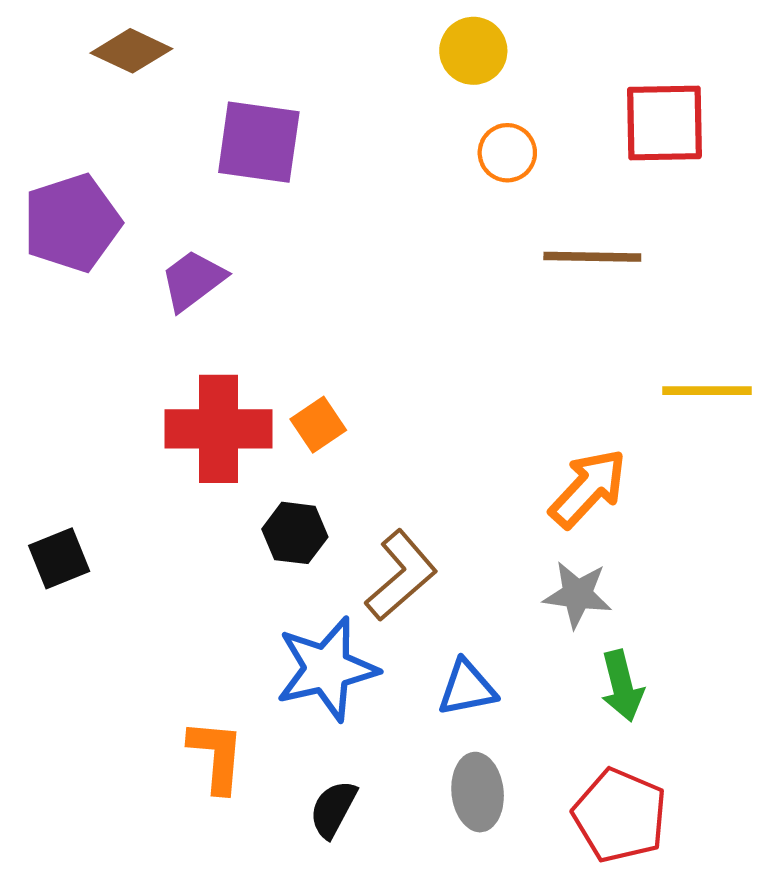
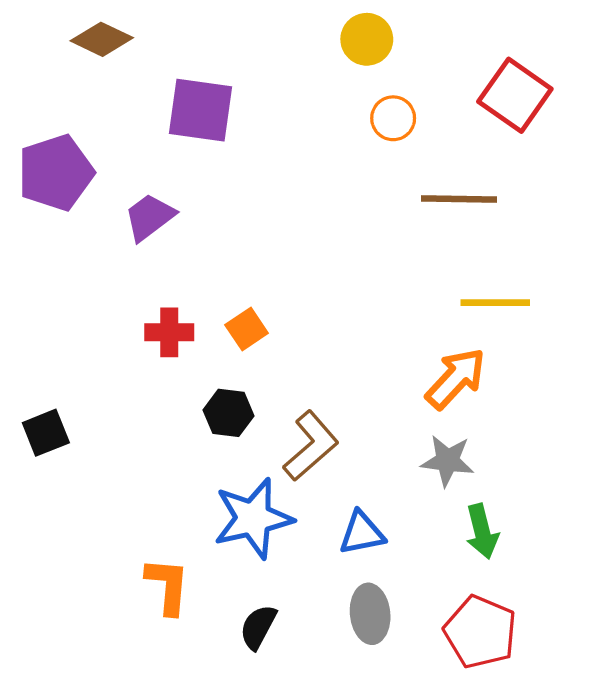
red square: (664, 123) -> (515, 95), turned 36
yellow line: (707, 391) -> (495, 303), moved
red cross: (218, 429) -> (169, 332), size x0.6

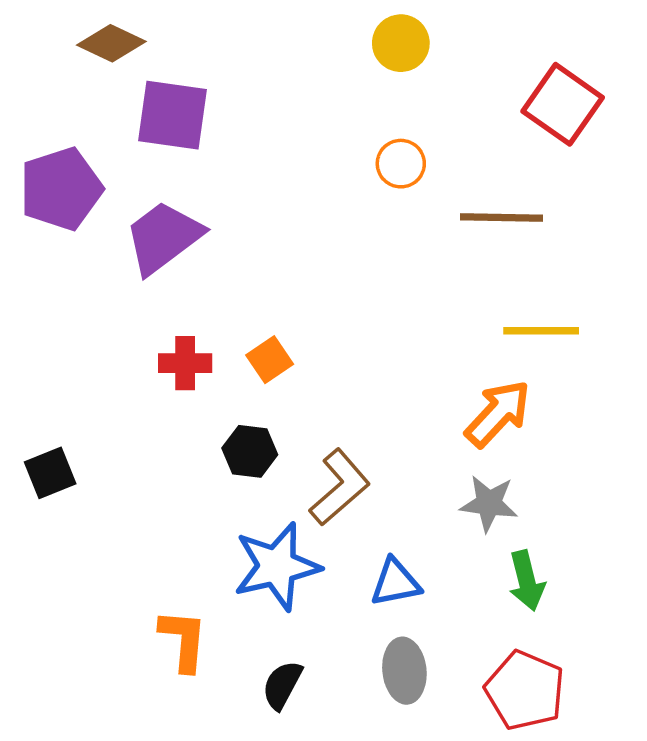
purple square: (201, 110) -> (172, 115), moved
orange circle: (393, 118) -> (401, 164), moved
purple trapezoid: (149, 217) -> (163, 237), size x1.4

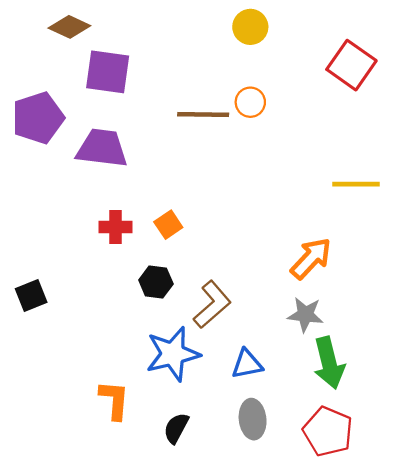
brown line: (501, 218) -> (203, 115), moved
purple trapezoid: (163, 237) -> (102, 148), turned 44
yellow line: (541, 331) -> (356, 184), moved
green arrow: (527, 581) -> (329, 363), size x1.4

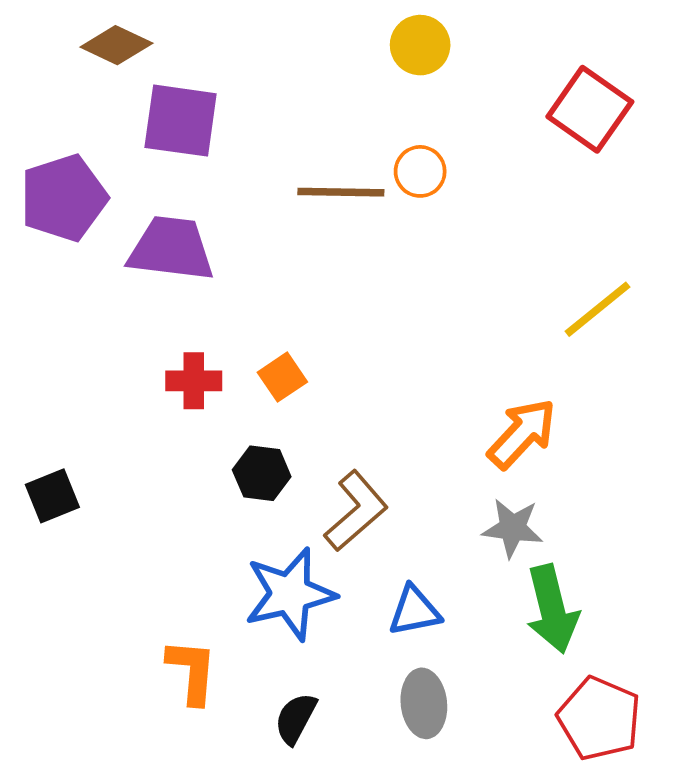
yellow line: (356, 184) -> (597, 309), turned -39
red pentagon: (328, 431) -> (599, 718), moved

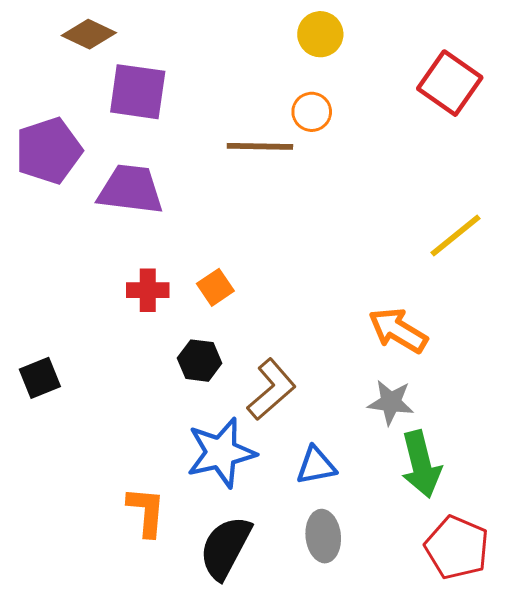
orange circle: (420, 171) -> (312, 112), moved
orange arrow: (522, 434) -> (398, 330), turned -102
black semicircle: (296, 718) -> (225, 548), size x1.6

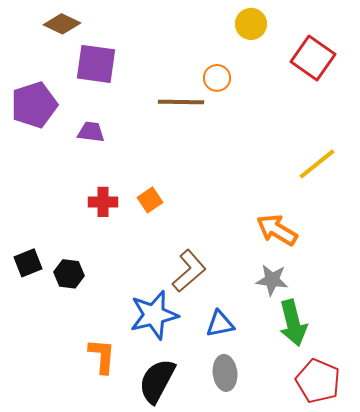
yellow circle: (320, 34) -> (251, 24), moved
purple trapezoid: (131, 189) -> (91, 132), size x0.6
black hexagon: (200, 361) -> (69, 274), moved

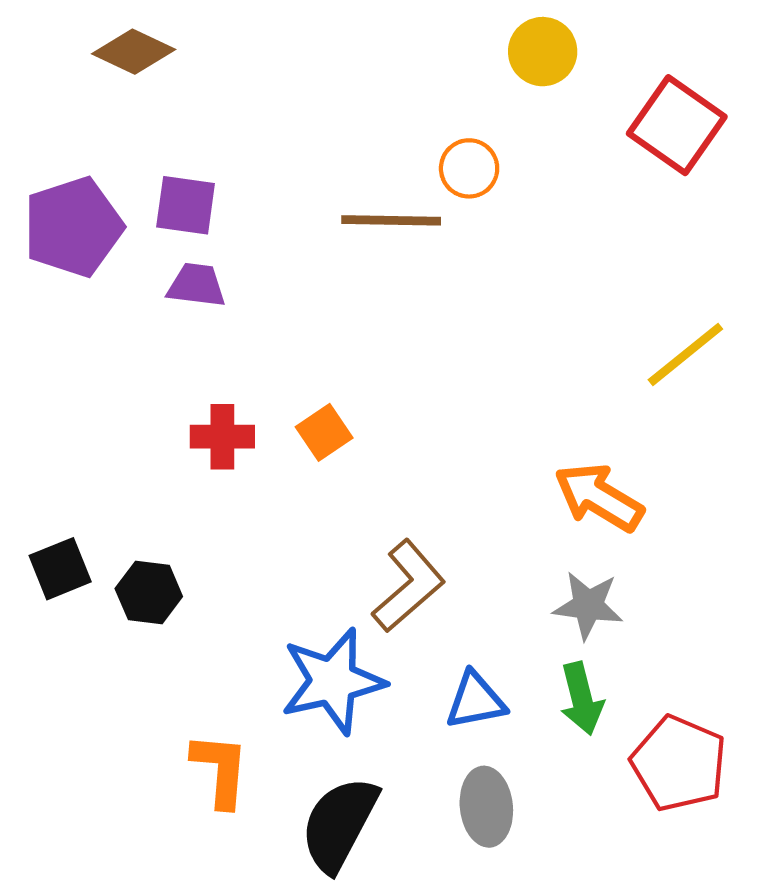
purple square: (96, 64) -> (186, 205), moved, size x0.7
green arrow: (293, 323) -> (582, 698), moved, size x0.7
red pentagon: (318, 381) -> (679, 763), moved

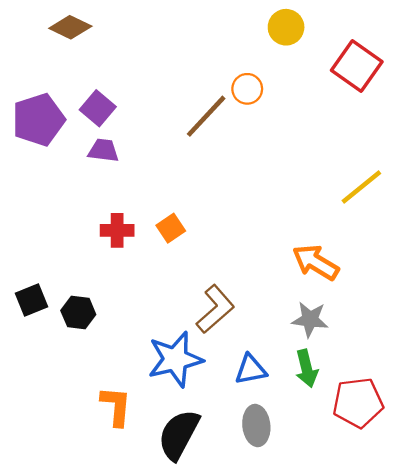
purple square: (186, 205) -> (98, 108), turned 32
brown line: (391, 220) -> (206, 116), turned -48
red pentagon: (679, 763) -> (358, 403), turned -30

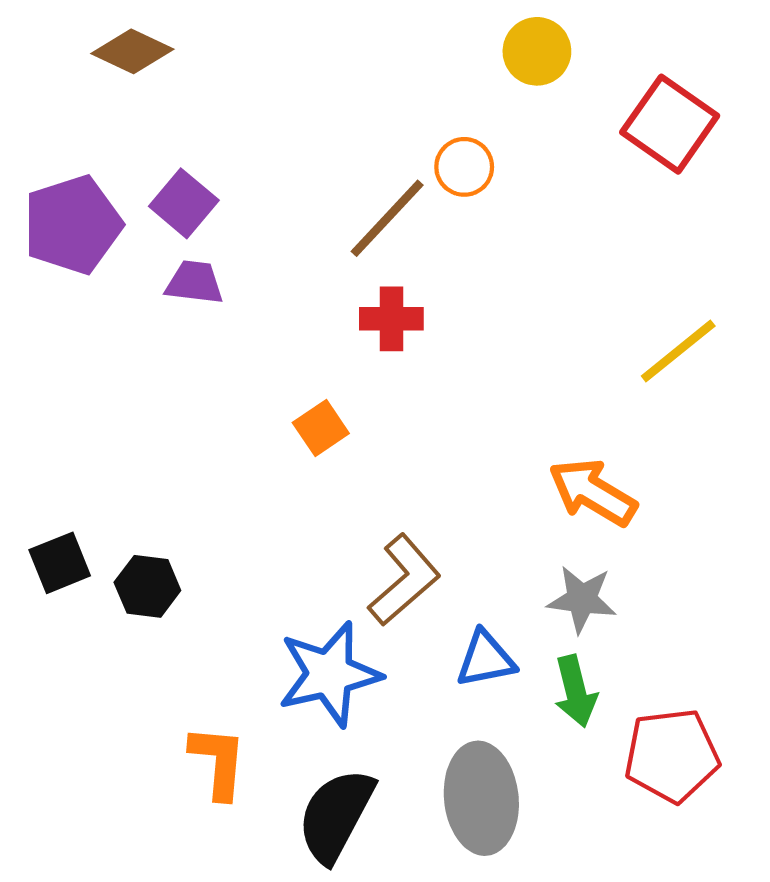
red cross: (117, 230) -> (391, 319), moved
blue triangle: (251, 370) -> (486, 659), moved
gray ellipse: (256, 426) -> (481, 798), size x1.4

